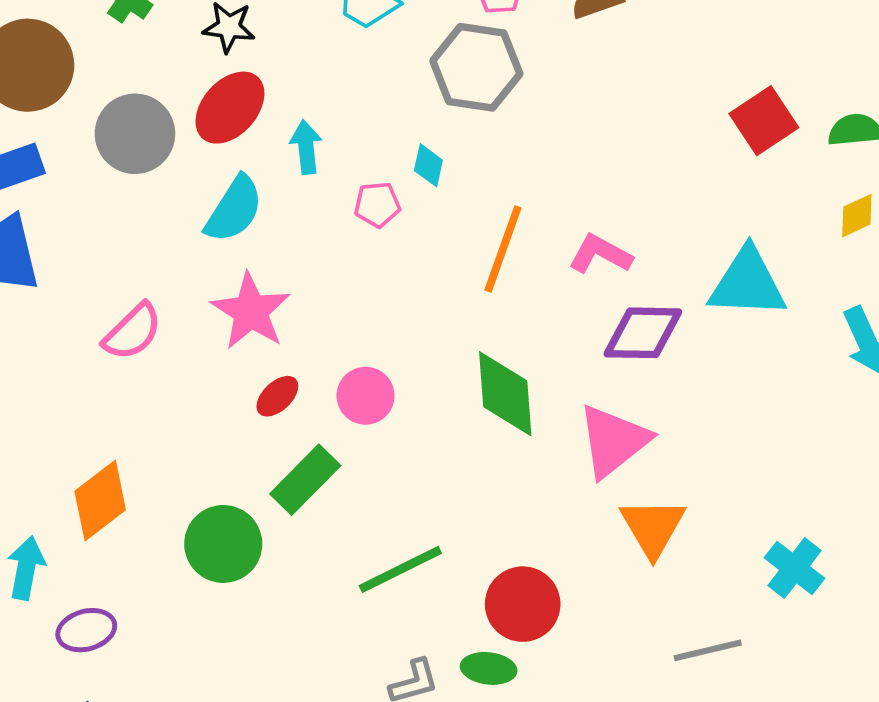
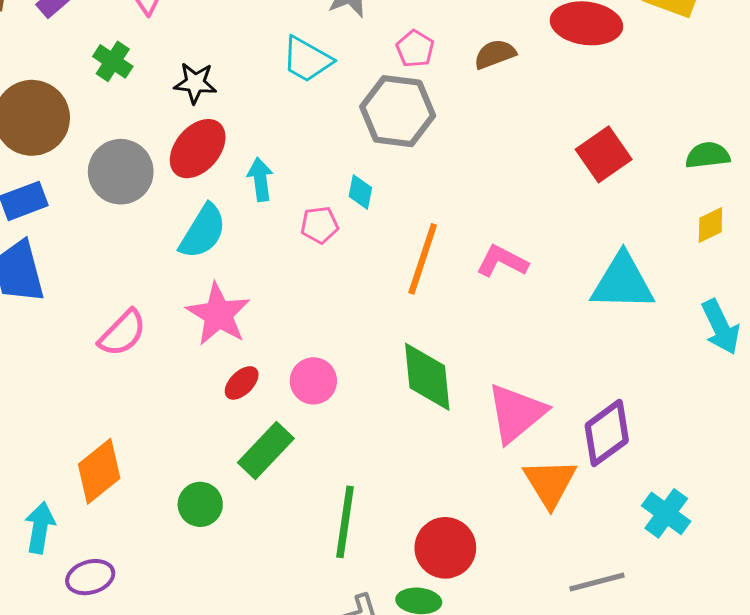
red square: (764, 121) -> (604, 154), moved
purple diamond: (643, 333) -> (607, 433), moved, turned -36
green circle: (223, 544) -> (200, 504), size x0.7
green line: (400, 569) -> (345, 522), turned -54

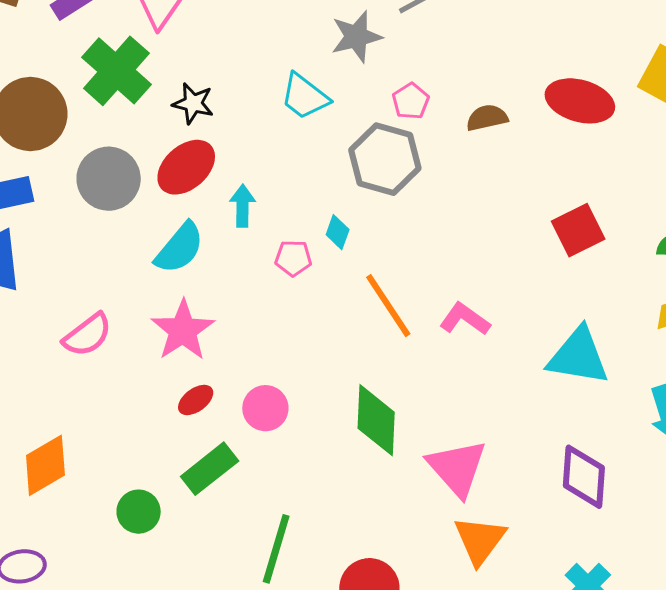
green cross: (113, 61) -> (116, 71), size x1.8
orange line: (423, 259) -> (388, 306), turned -60
pink triangle: (516, 413) -> (457, 468), turned -40
purple diamond: (607, 433) -> (584, 477), moved, turned -58

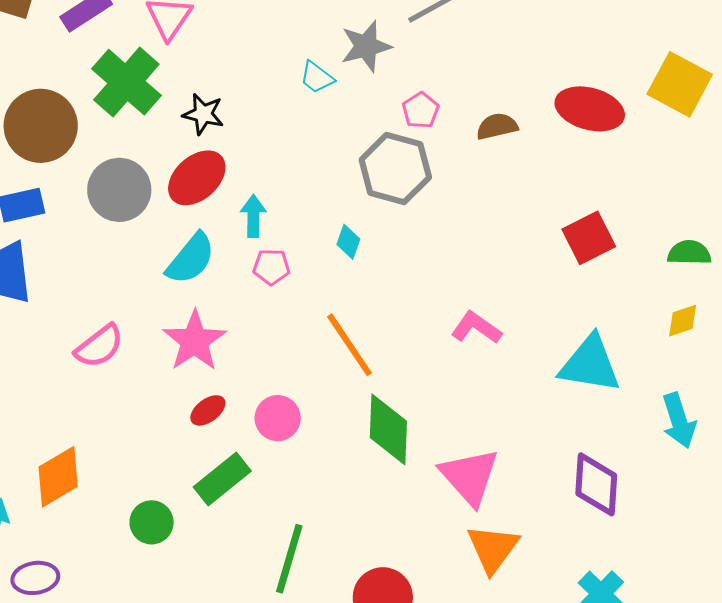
cyan trapezoid: (305, 96) -> (317, 77), moved, size x0.7
pink pentagon: (293, 258) -> (271, 267), moved
orange line: (388, 306) -> (349, 345), moved

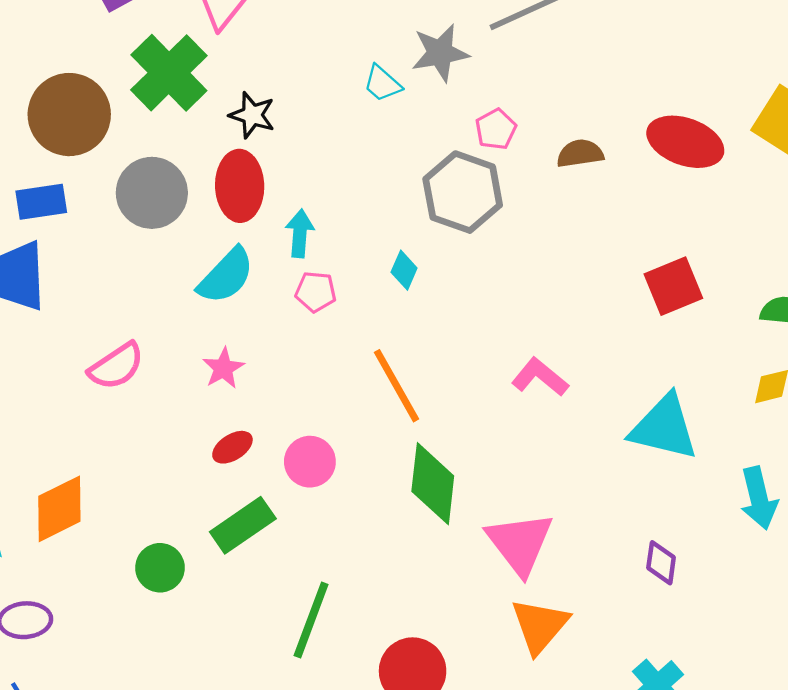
red ellipse: (197, 178) -> (240, 186), turned -54
pink star: (195, 341) -> (223, 368), size x0.6
purple diamond: (596, 484) -> (661, 563), size x0.6

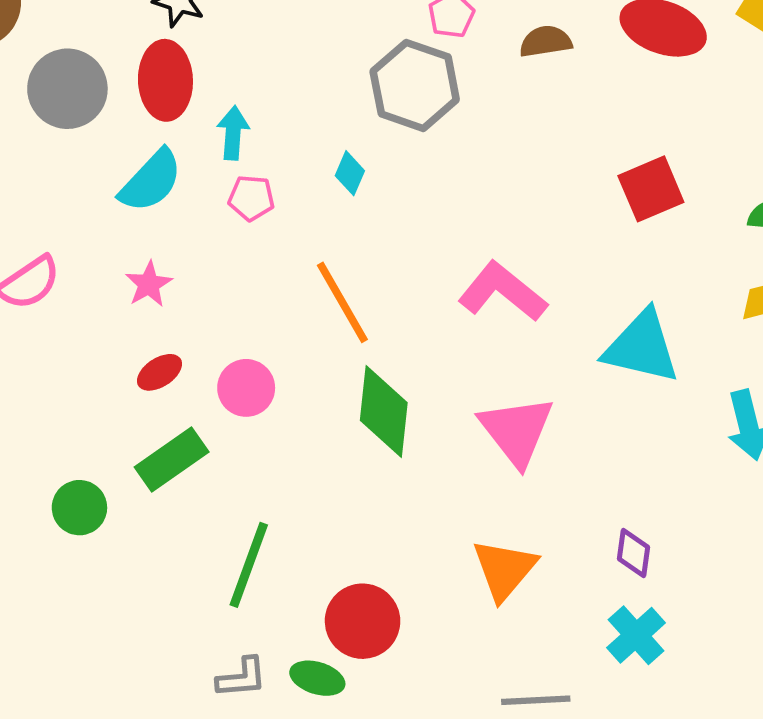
pink L-shape: (540, 377) -> (502, 292), size x1.4
pink triangle: (520, 543) -> (517, 431), moved
purple diamond: (661, 563) -> (634, 553), moved

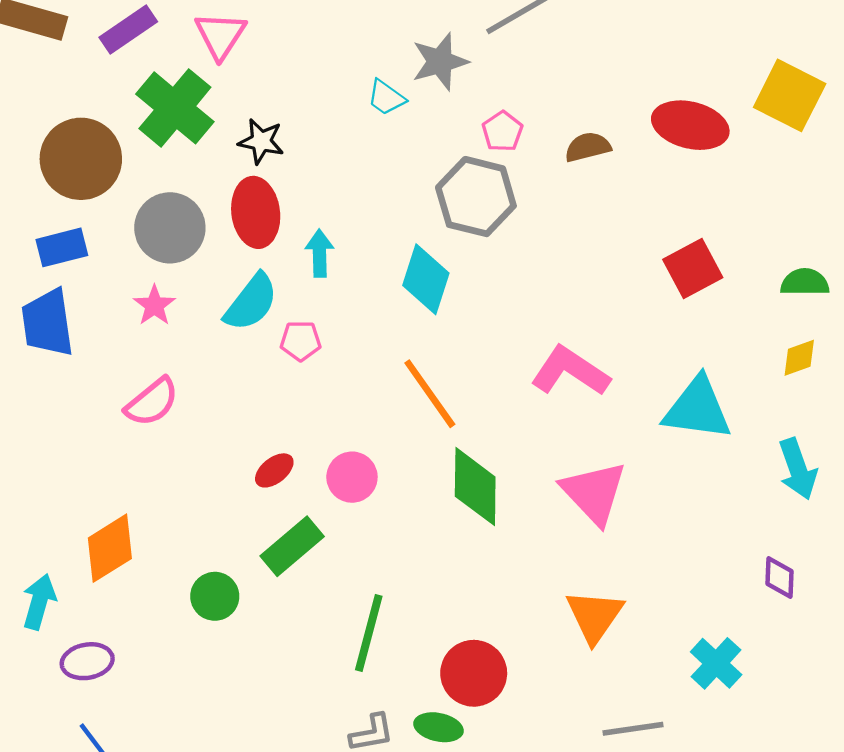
cyan diamond: (350, 173) -> (426, 279), size x1.8
pink pentagon: (251, 198) -> (301, 341), moved
pink star: (149, 284) -> (154, 305), moved
purple diamond: (634, 553) -> (780, 578), moved

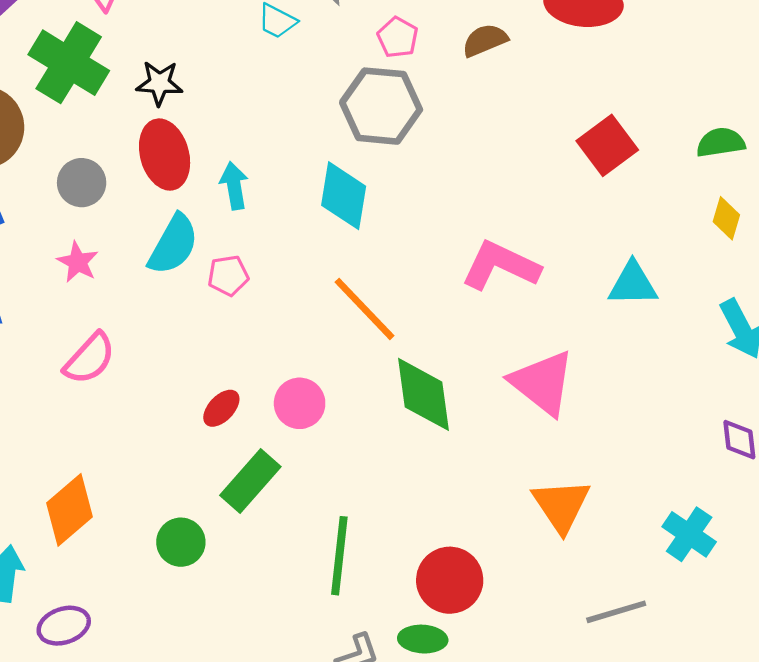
gray circle: (170, 228) -> (82, 183), size x0.7
yellow diamond: (799, 358) -> (726, 218), turned -45
cyan triangle: (697, 409) -> (633, 284), size x0.7

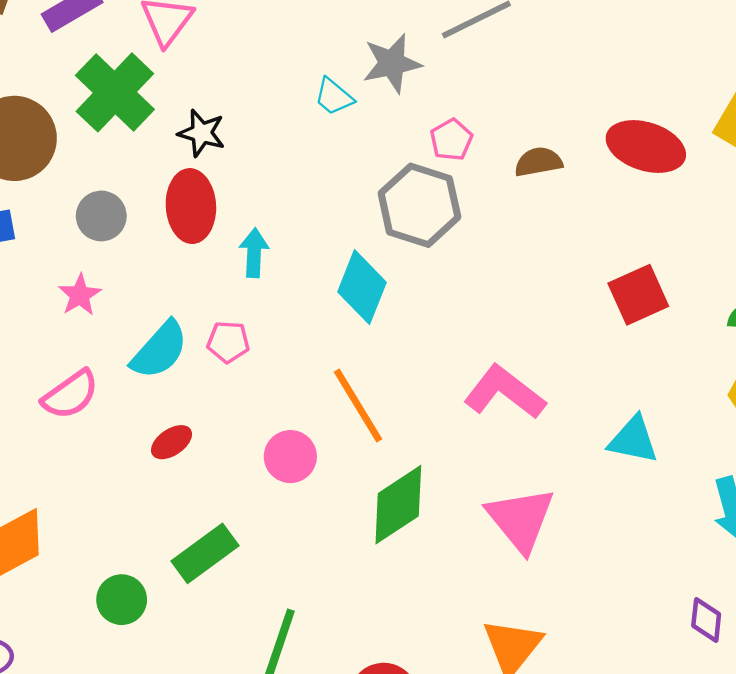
cyan semicircle: (173, 245) -> (159, 350), moved
green diamond: (423, 394) -> (398, 505), turned 52
pink circle: (300, 403) -> (290, 457), moved
red ellipse: (221, 408) -> (172, 442), moved

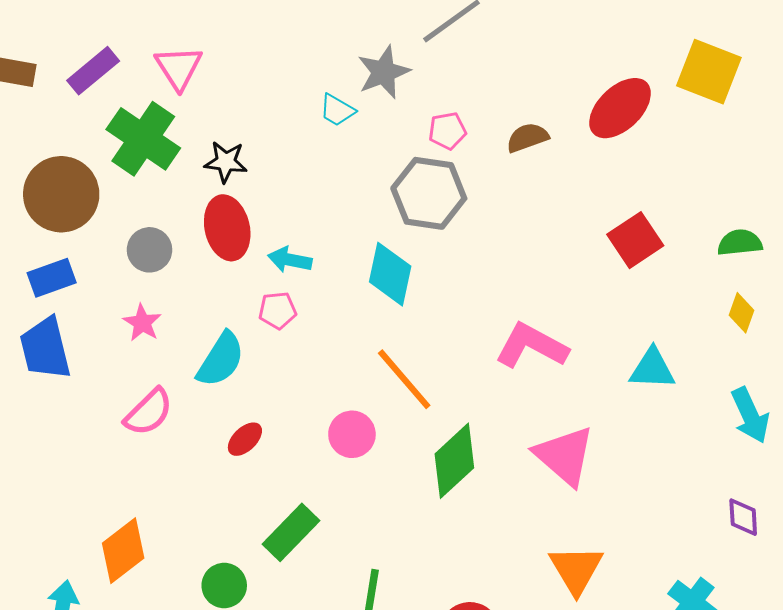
pink pentagon: (451, 140) -> (447, 131), turned 30
red ellipse: (646, 147) -> (620, 108), turned -52
cyan arrow: (254, 253) -> (290, 260), turned -72
pink pentagon: (228, 342) -> (278, 310), moved

